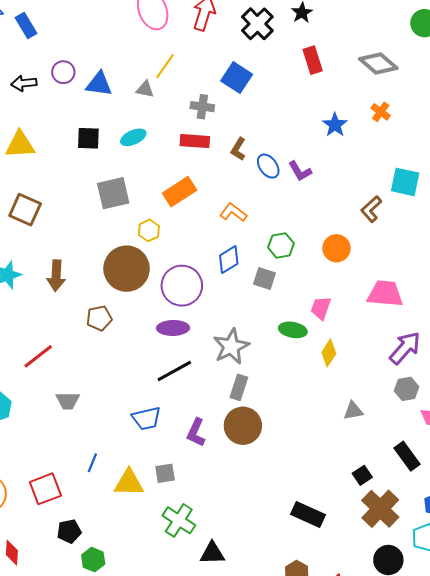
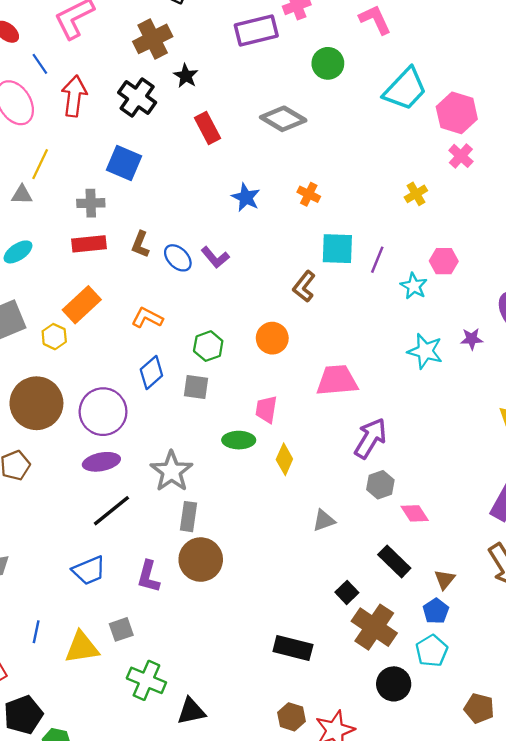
orange cross: (381, 112) -> (309, 194), moved
yellow hexagon: (149, 230) -> (54, 337), moved
black pentagon: (69, 531) -> (23, 715), size x1.4

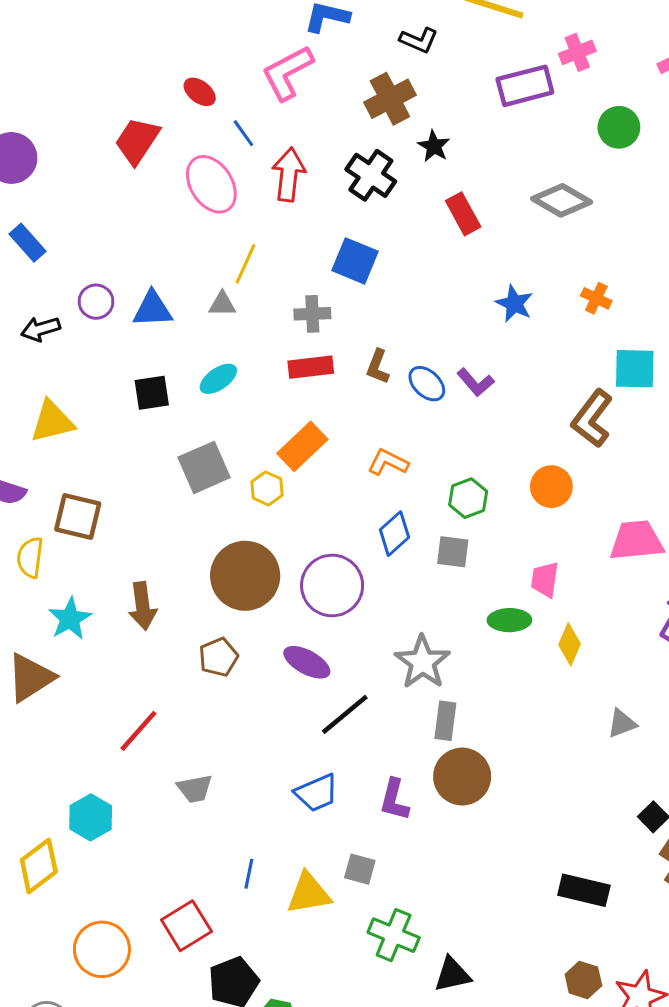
brown L-shape: (304, 286) -> (592, 419), size x1.4
purple ellipse: (101, 462) -> (307, 662), moved, turned 40
gray square: (121, 629) -> (360, 869), turned 35

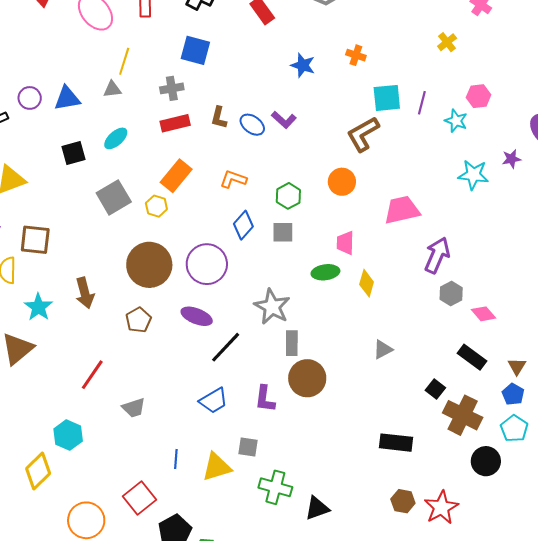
brown L-shape: (592, 419) -> (363, 134), turned 30
gray triangle: (622, 723) -> (383, 349), moved

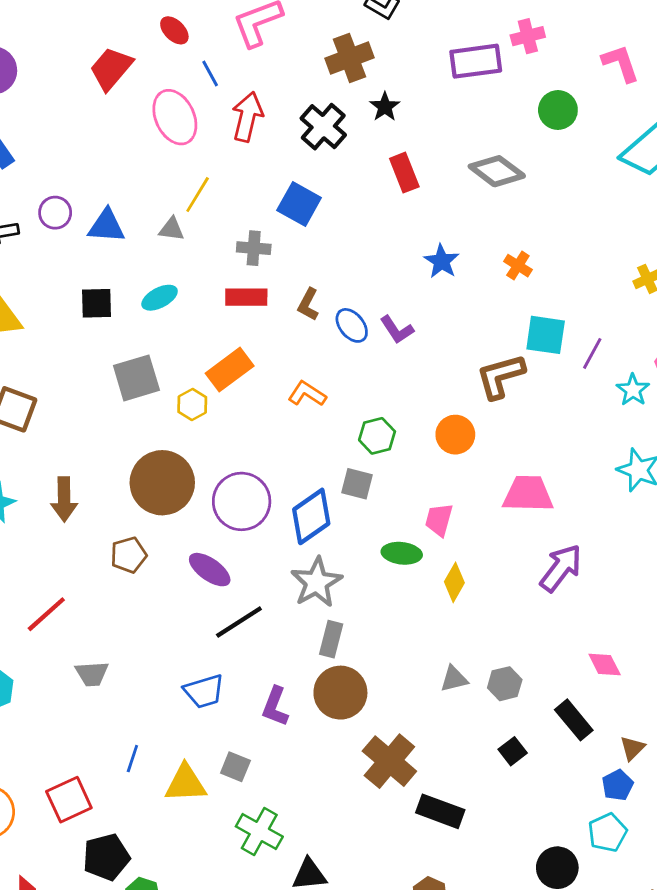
blue diamond: (243, 225) -> (311, 516), moved, size x1.4
gray hexagon: (451, 294) -> (505, 684), moved
brown cross: (463, 415) -> (389, 761), moved

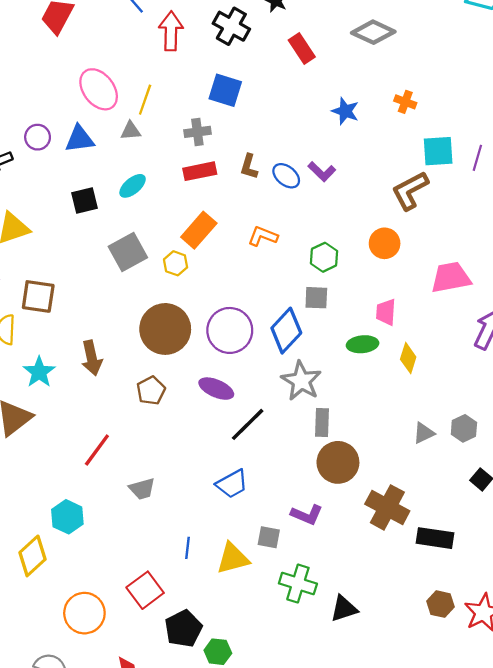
pink ellipse: (175, 117) -> (99, 89), moved
purple L-shape: (275, 706) -> (307, 515), moved, turned -76

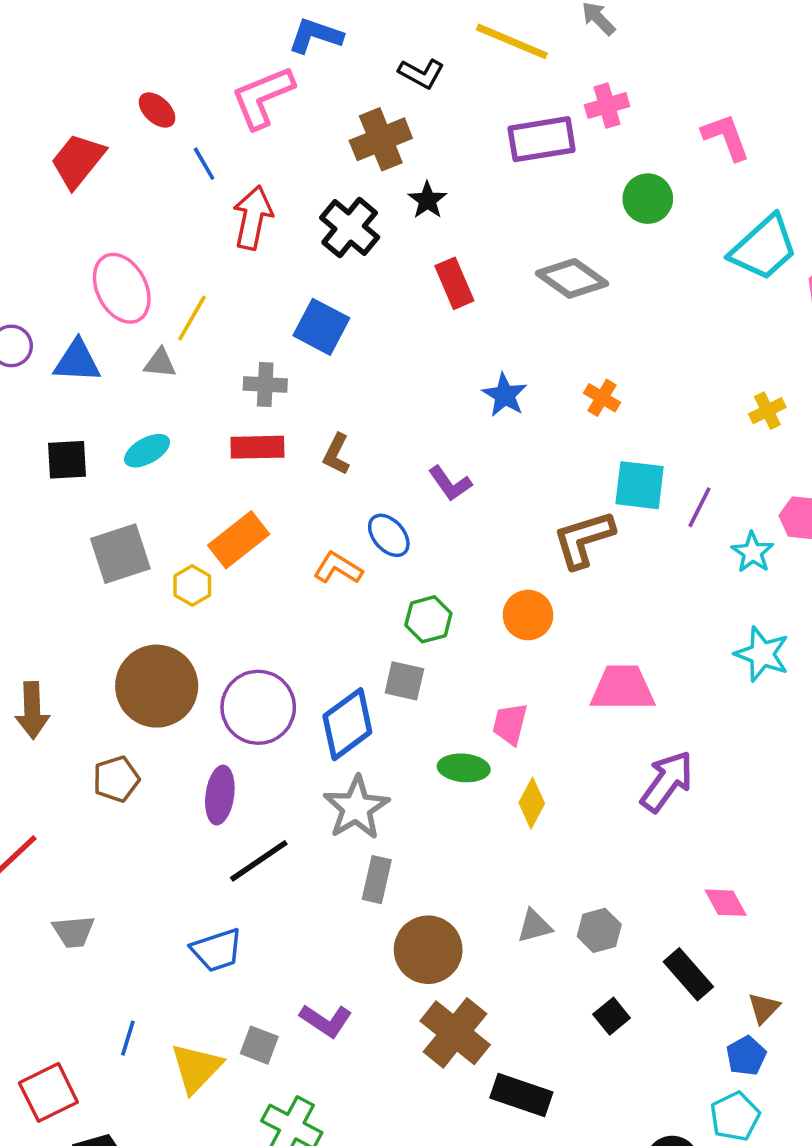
blue ellipse: (286, 176) -> (389, 535), moved
purple ellipse: (216, 389) -> (220, 795), turned 64
brown circle: (338, 462) -> (428, 950), moved
yellow triangle: (233, 558) -> (196, 1068), turned -42

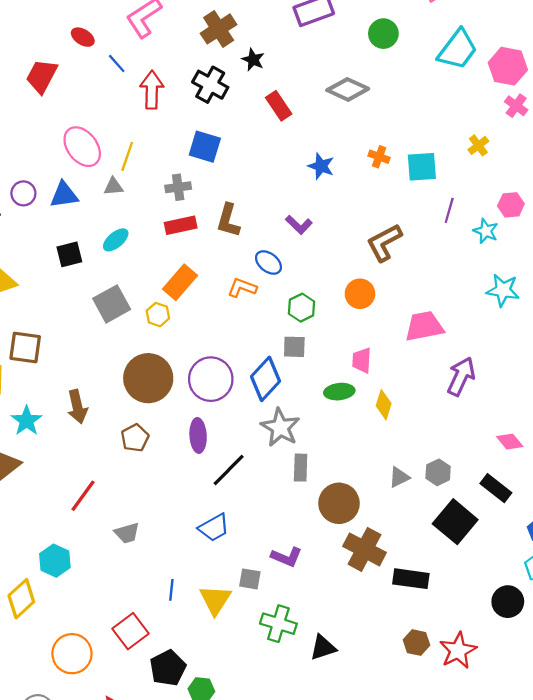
brown L-shape: (336, 454) -> (228, 220), size x1.4
cyan square: (640, 485) -> (422, 167), moved
black square: (612, 1016) -> (455, 522), size x2.0

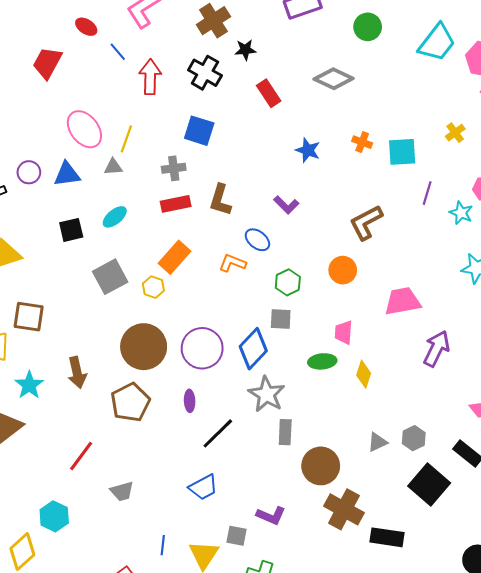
black star: (253, 60) -> (245, 50), turned -30
purple ellipse: (198, 435) -> (190, 401), size x0.7
brown pentagon: (135, 438) -> (130, 402), size x1.5

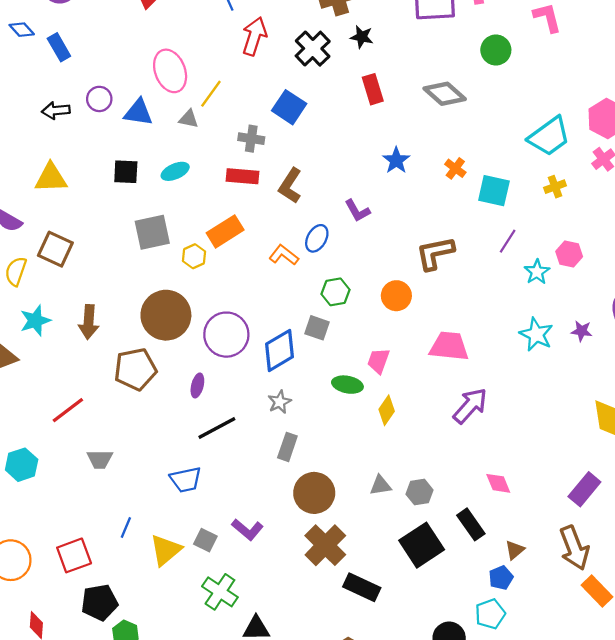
cyan trapezoid: (437, 43) -> (549, 136), moved
blue ellipse: (257, 240) -> (317, 238), turned 65
gray star: (267, 394) -> (280, 402), size x0.6

